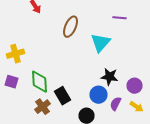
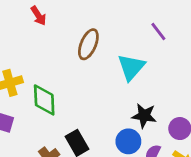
purple line: (120, 18) -> (158, 31), turned 48
green diamond: (40, 82) -> (44, 100), moved

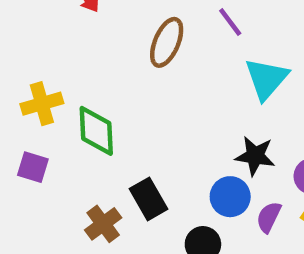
purple line: (158, 31) -> (230, 22), moved
cyan triangle: (131, 67) -> (266, 79), moved

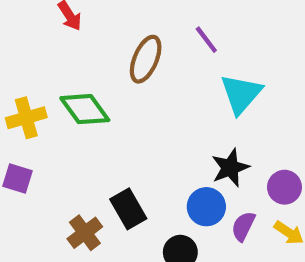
green diamond: (96, 131) -> (85, 109), moved, turned -33
black star: (255, 156) -> (230, 168), turned -30

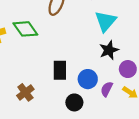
black star: (230, 168) -> (109, 50), moved
black rectangle: (128, 209) -> (60, 70), moved, turned 30

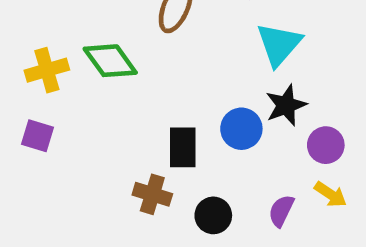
blue circle: (88, 79) -> (241, 129), moved
purple semicircle: (107, 89) -> (281, 211), moved
brown cross: (25, 92) -> (152, 194), moved, turned -36

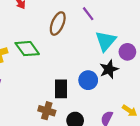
purple circle: (326, 145) -> (127, 52), moved

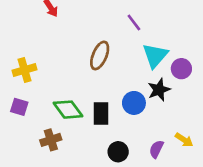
brown ellipse: (58, 24) -> (100, 55), moved
green diamond: (27, 49) -> (68, 110), moved
brown cross: (47, 111) -> (51, 140), moved, turned -35

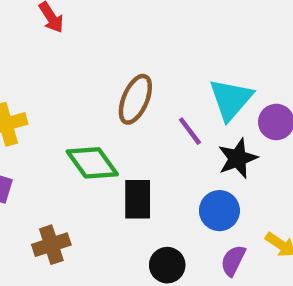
purple line: (134, 23) -> (190, 131), moved
blue circle: (134, 103) -> (219, 211), moved
green diamond: (68, 110) -> (92, 163), moved

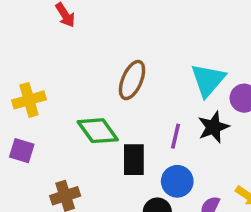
purple line: (190, 131) -> (175, 136), moved, turned 50
blue circle: (219, 211) -> (177, 181), moved

